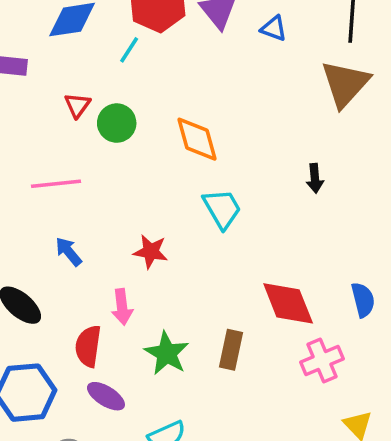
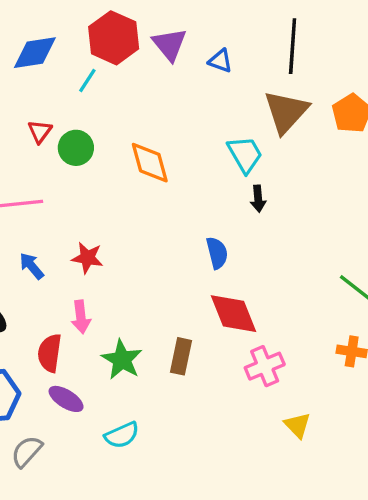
cyan trapezoid: (222, 209) -> (245, 154), moved
red star: (151, 252) -> (87, 258), moved
blue semicircle: (363, 300) -> (217, 253), moved

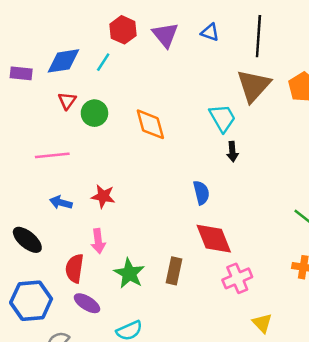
red hexagon: (114, 38) -> (123, 30), size x0.7
blue diamond: (35, 53) -> (63, 61), moved
blue triangle: (220, 61) -> (210, 32), moved
blue arrow: (32, 266) -> (61, 203), turned -35

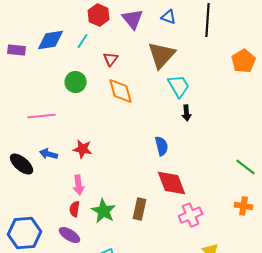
brown triangle: (254, 86) -> (162, 55), moved
red triangle: (67, 101) -> (111, 59), moved
black ellipse: (27, 240) -> (22, 164), moved
red semicircle: (75, 268) -> (75, 209), moved, size x0.7

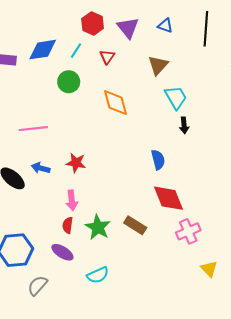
brown triangle: (162, 55) -> (158, 65), size x0.7
red triangle: (111, 59) -> (107, 57), moved
green circle: (76, 82) -> (69, 82), moved
brown rectangle: (140, 209) -> (135, 225), turned -70

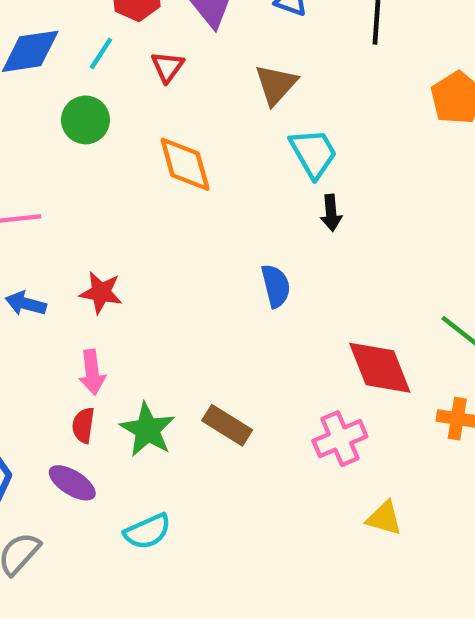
red diamond: (168, 198) -> (380, 368), moved
yellow triangle: (209, 269) -> (384, 518), turned -30

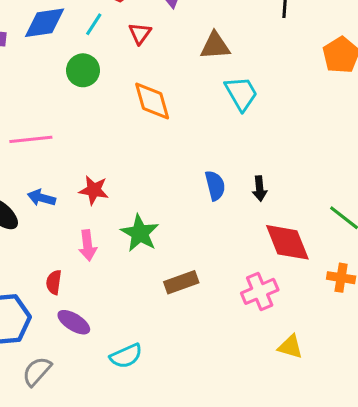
brown triangle: (276, 85) -> (215, 46), turned 44
black arrow: (331, 213) -> (260, 189), moved
red semicircle: (83, 425) -> (54, 282), moved
brown rectangle: (227, 425) -> (181, 282), turned -52
green star: (147, 430) -> (140, 233), moved

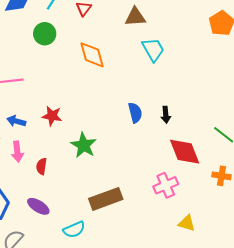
pink arrow: (88, 245) -> (17, 152), moved
red semicircle: (54, 282) -> (42, 166), moved
brown rectangle: (181, 282) -> (106, 199), moved, size x1.4

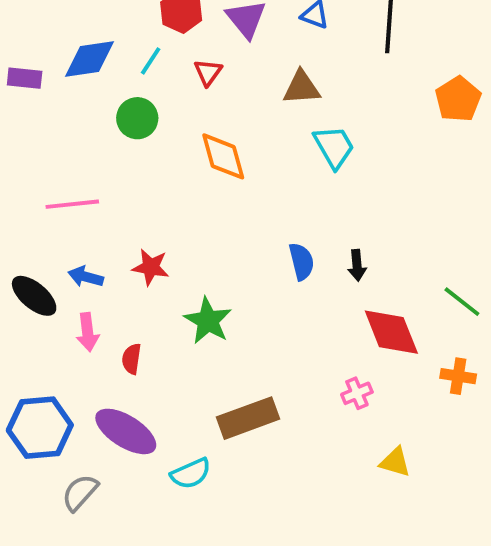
pink cross: (166, 185) -> (357, 393), size x0.7
purple ellipse: (38, 206) -> (126, 431), size x1.5

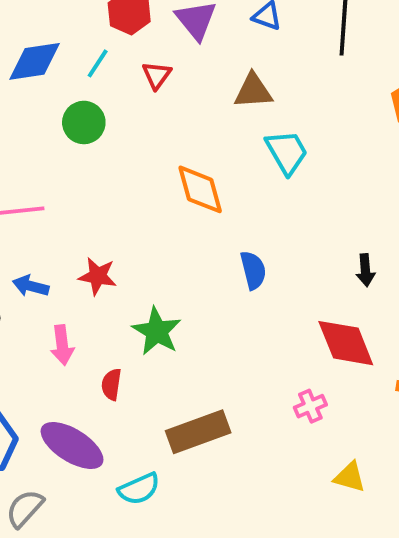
orange diamond: (223, 156) -> (200, 189), moved
black arrow: (357, 265) -> (365, 270), moved
pink arrow: (88, 332) -> (62, 345), moved
red semicircle: (132, 359) -> (111, 384), moved

